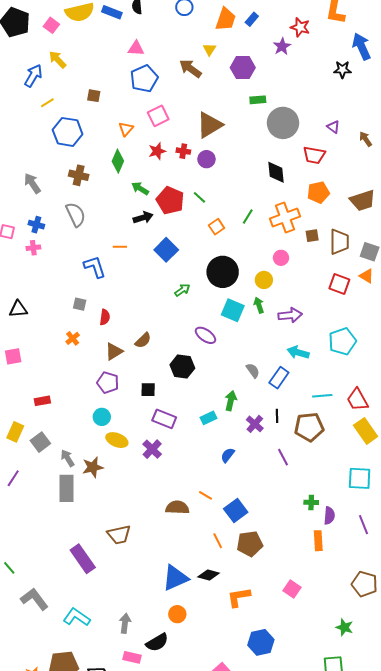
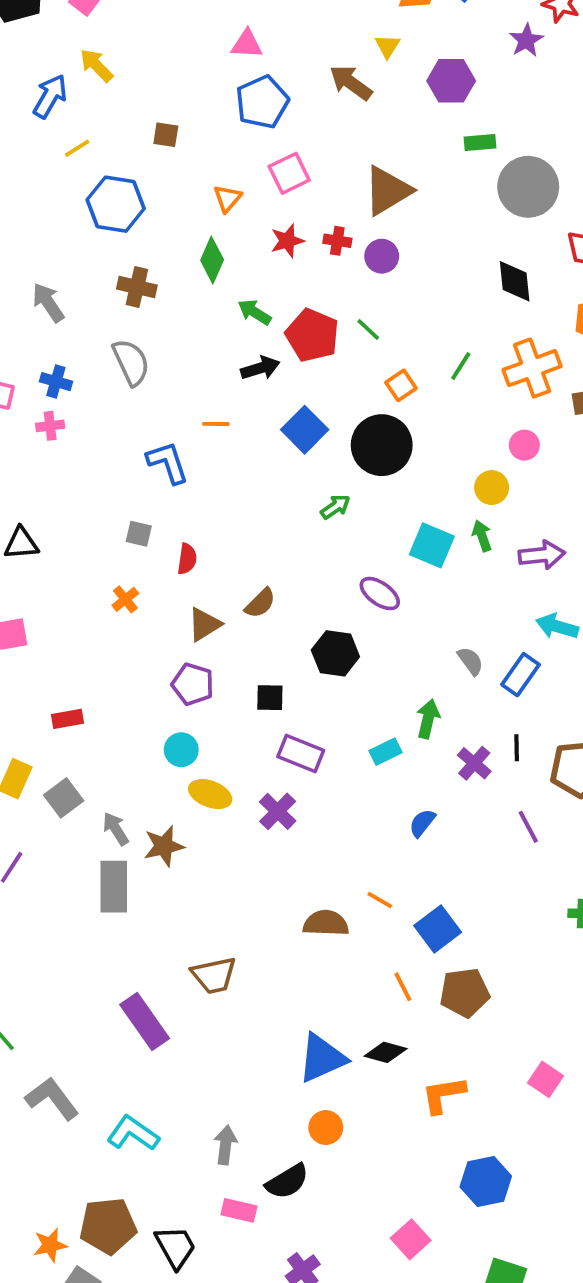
black circle: (223, 272) -> (382, 445), moved

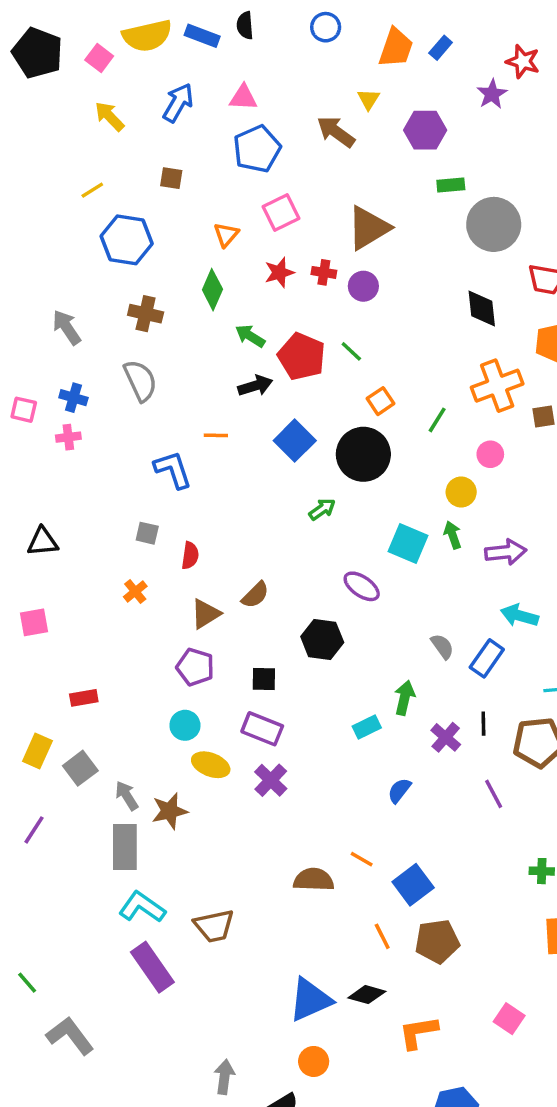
blue arrow: (50, 96) -> (178, 103), moved
green line: (461, 366) -> (437, 420), moved
purple rectangle: (301, 754) -> (262, 729), moved
cyan L-shape: (133, 1133) -> (142, 907), moved

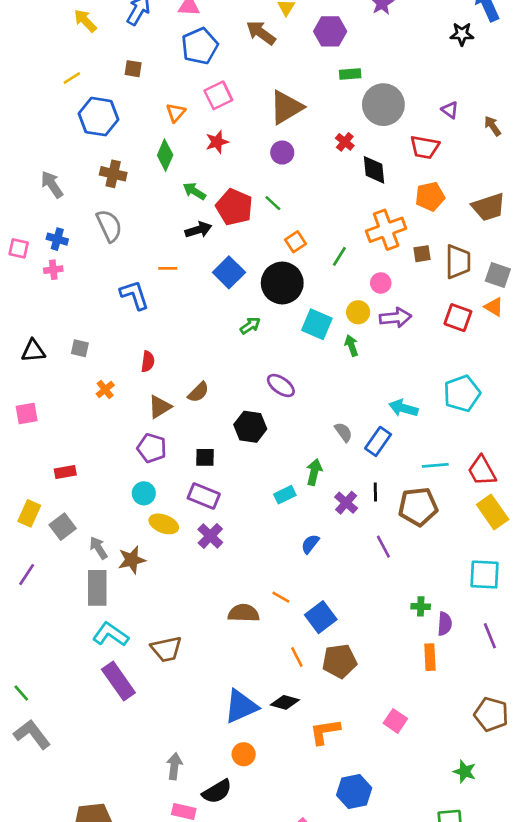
red cross: (324, 272) -> (345, 142), moved, turned 30
gray square: (147, 533) -> (80, 348), moved
cyan square: (408, 543) -> (317, 324), moved
purple arrow: (506, 552) -> (395, 318), moved
gray L-shape: (70, 1036) -> (32, 734), moved

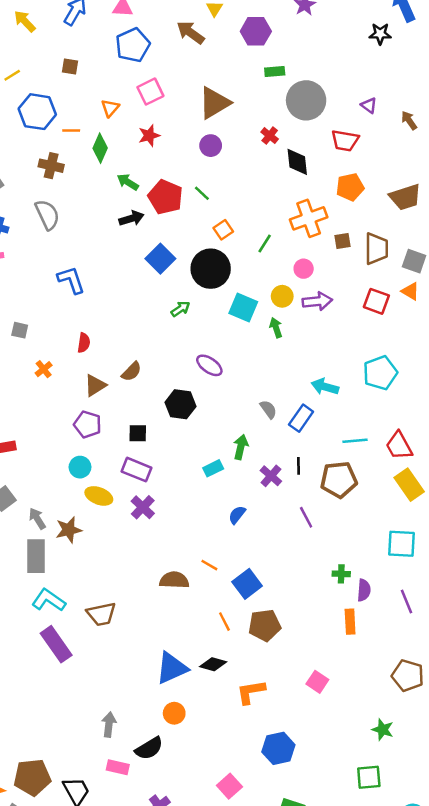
orange line: (168, 268) -> (71, 130), moved

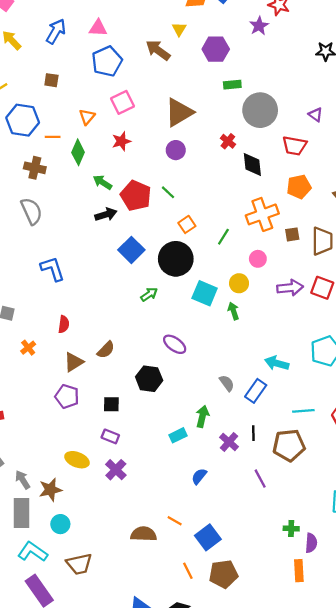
purple arrow: (317, 301) -> (290, 288), moved
cyan circle: (80, 467) -> (60, 524), moved
purple rectangle: (137, 470) -> (110, 436), size x0.7

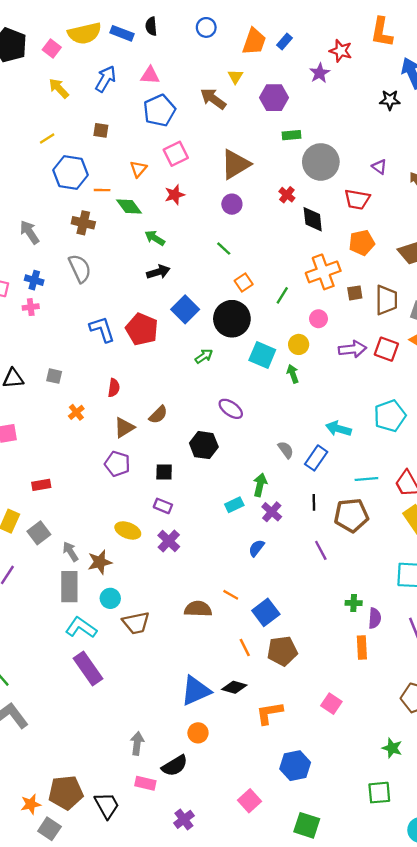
green diamond: (78, 152) -> (129, 206), turned -60
red pentagon: (136, 196) -> (142, 329), moved
purple cross: (229, 442) -> (272, 512), moved
brown trapezoid: (79, 564) -> (136, 623), moved

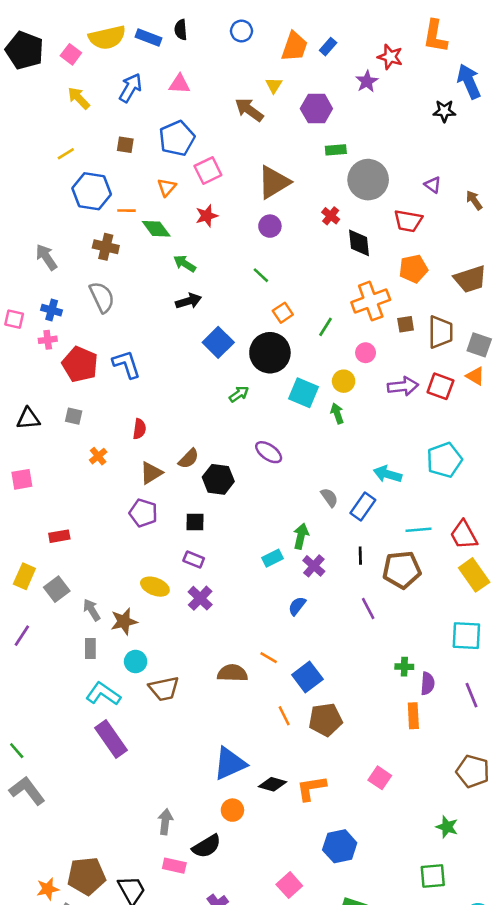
blue pentagon: (159, 110) -> (177, 138), moved
red pentagon: (142, 329) -> (80, 364), moved
black hexagon: (204, 445) -> (218, 479), moved
gray rectangle: (69, 587) -> (90, 649), size x0.6
black diamond: (234, 687) -> (273, 784), moved

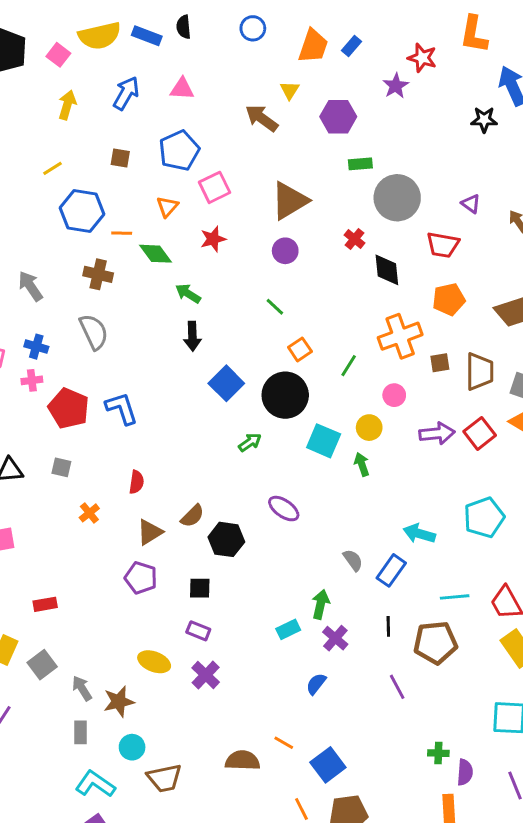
yellow arrow: (79, 98) -> (67, 105), turned 60
black arrow: (189, 301) -> (192, 336), turned 105
red square: (440, 386) -> (480, 433), turned 32

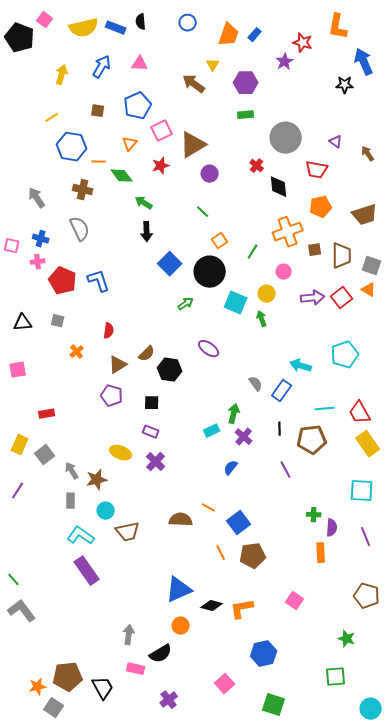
pink square: (58, 55) -> (45, 20), moved
green rectangle: (360, 164) -> (246, 115), moved
brown triangle: (290, 201) -> (193, 145), moved

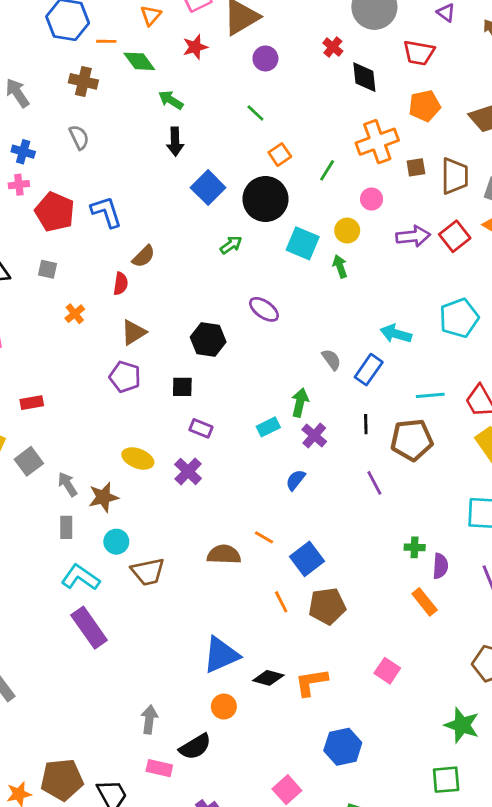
gray semicircle: (80, 229) -> (79, 137), size x0.7
brown semicircle: (147, 354) -> (144, 256), moved
purple rectangle: (151, 432) -> (201, 428), moved
orange rectangle: (321, 553) -> (425, 602), turned -36
green star: (347, 639) -> (462, 725), size x1.4

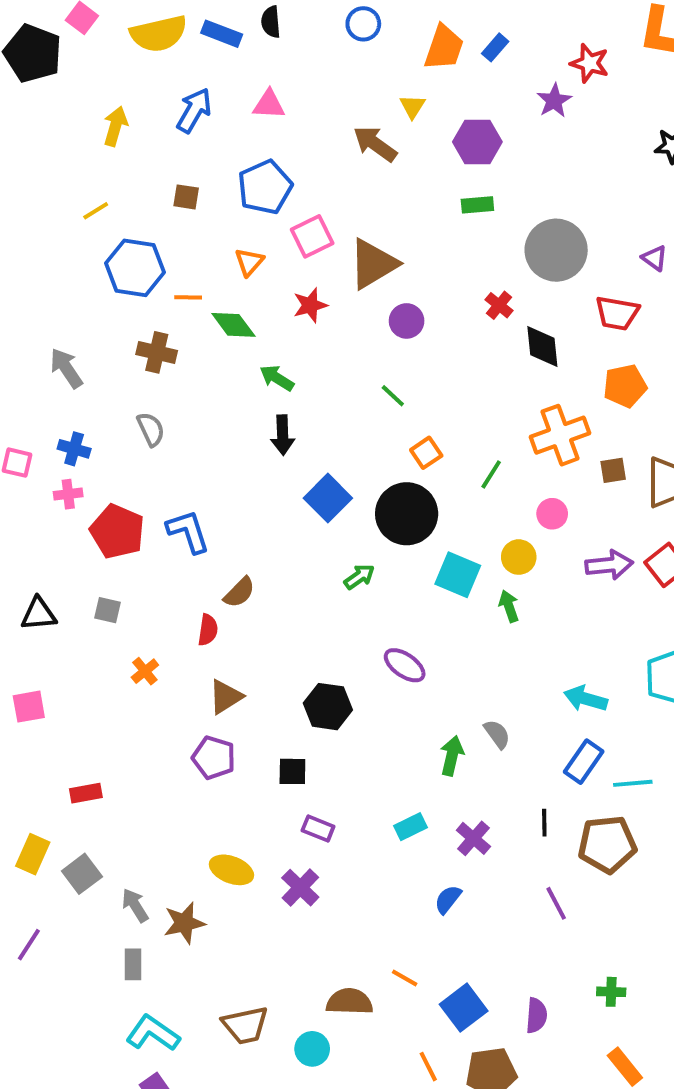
blue rectangle: (369, 370) -> (584, 762), moved
green arrow: (300, 403) -> (452, 756), moved
cyan circle: (116, 542) -> (312, 1049), moved
purple semicircle: (440, 566) -> (536, 1015), moved

